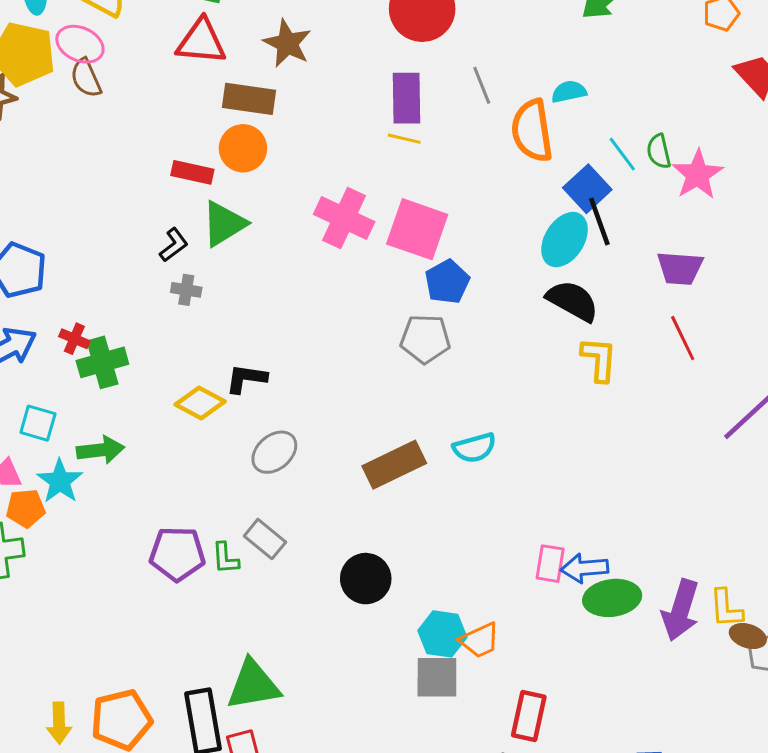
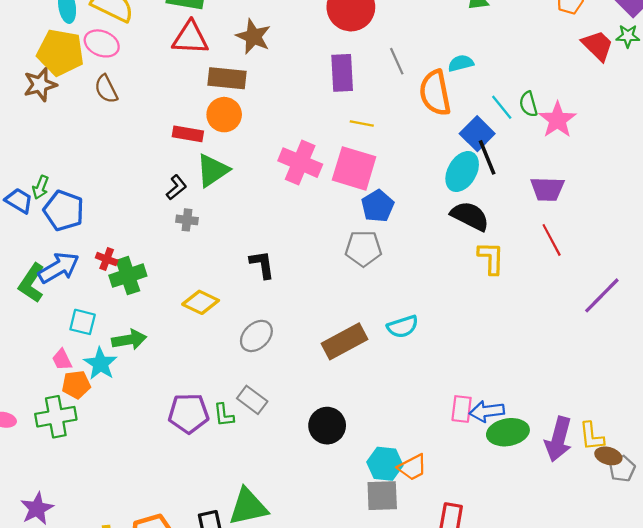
brown semicircle: (86, 78) -> (106, 89), moved
yellow line: (404, 139) -> (362, 124), moved
black L-shape: (246, 379) -> (262, 264), moved, turned 76

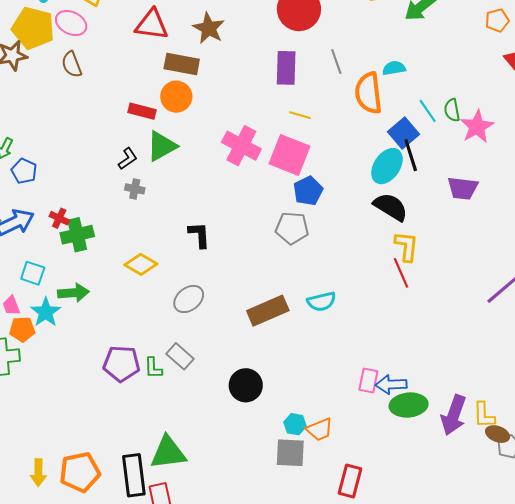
blue pentagon: (64, 211) -> (24, 171), size x0.7
red line: (552, 240) -> (401, 273), moved
cyan hexagon: (385, 464) -> (295, 424), size x0.7

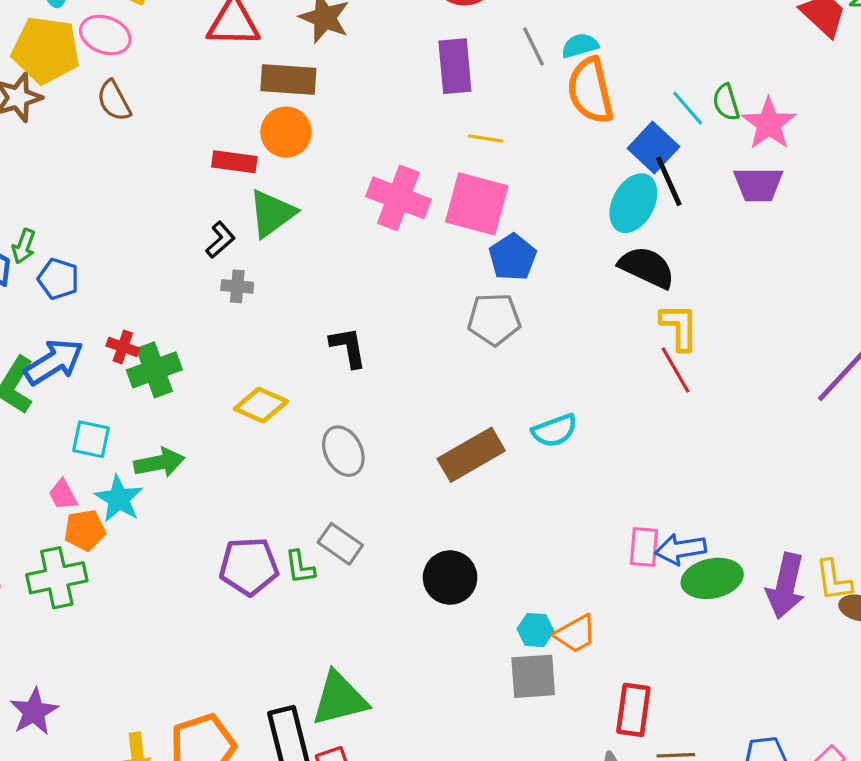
cyan semicircle: (394, 68) -> (580, 46), moved
purple trapezoid: (463, 188) -> (758, 184), moved
gray ellipse: (189, 299) -> (343, 451), turned -72

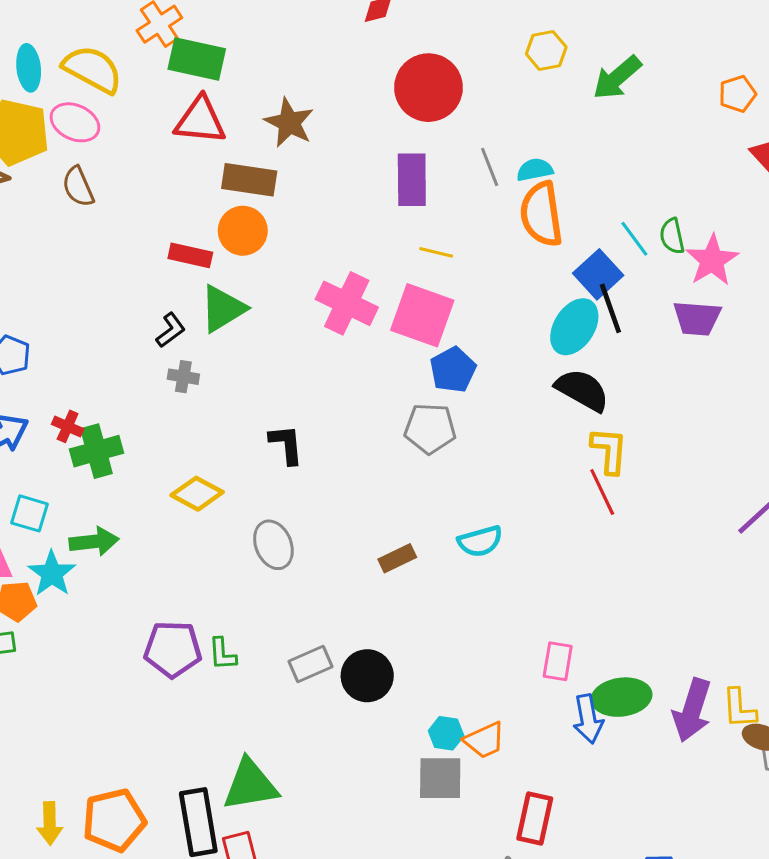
brown rectangle: (471, 455) -> (397, 558), size x0.6
gray rectangle: (340, 544) -> (310, 664), moved, turned -63
blue arrow: (681, 549) -> (588, 719), moved, turned -96

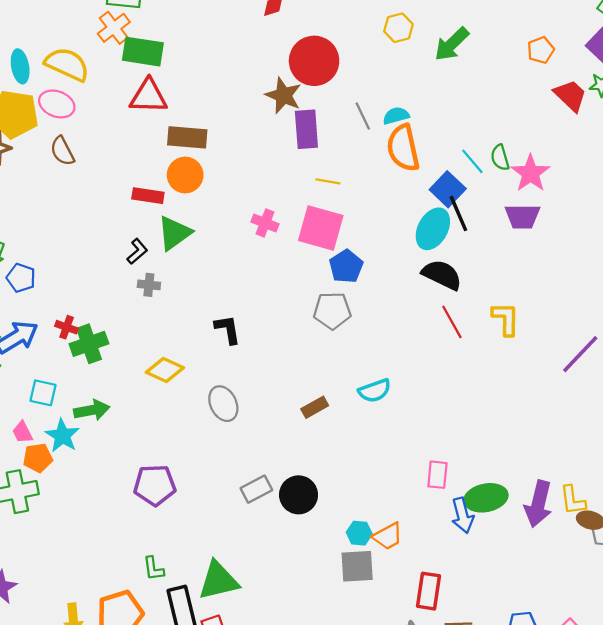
brown star: (289, 123) -> (283, 95), moved
pink cross: (347, 303) -> (265, 223), size x0.6
yellow L-shape: (609, 450) -> (506, 319), moved
red line: (602, 492) -> (452, 322), moved
green L-shape: (222, 654) -> (154, 569), moved

